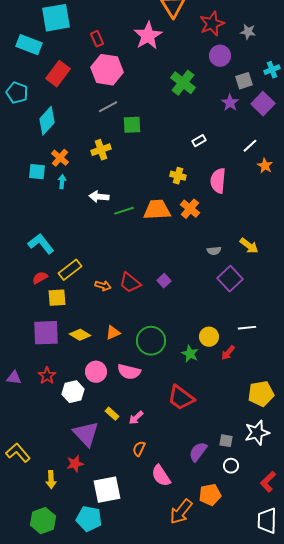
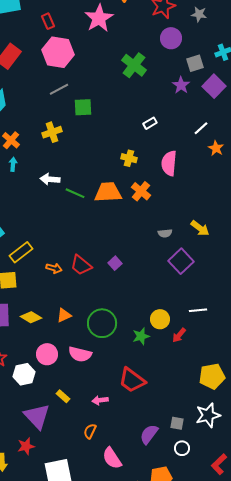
green line: (124, 211) -> (75, 193), turned 42
green star: (190, 354) -> (141, 336), turned 30
pink arrow: (136, 418) -> (100, 400), moved, turned 35

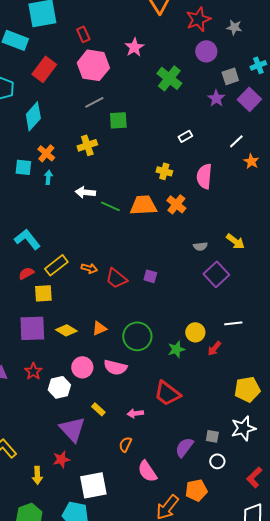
pink star: (99, 18) -> (134, 47), moved, size x0.7
purple square: (115, 263) -> (150, 276), turned -32
orange arrow: (54, 268) -> (89, 268), moved

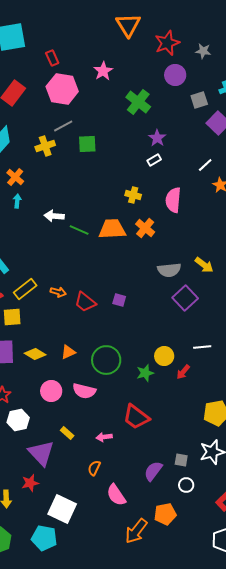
purple star: (216, 98) -> (157, 138), moved
yellow cross: (87, 145) -> (45, 146), moved
gray semicircle: (200, 246) -> (169, 270), size x1.6
white hexagon: (59, 387) -> (18, 420), moved
white square: (93, 485) -> (62, 509), turned 36

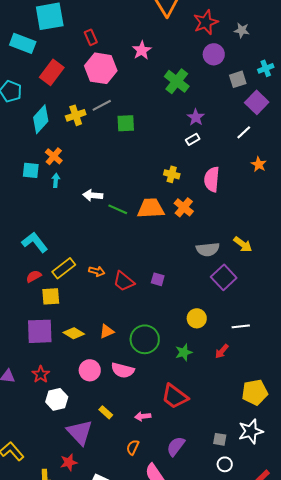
yellow cross: (45, 146) -> (76, 115), moved
white line: (205, 165) -> (244, 132), moved
yellow circle: (164, 356) -> (197, 318), moved
purple semicircle: (153, 471) -> (176, 446), moved

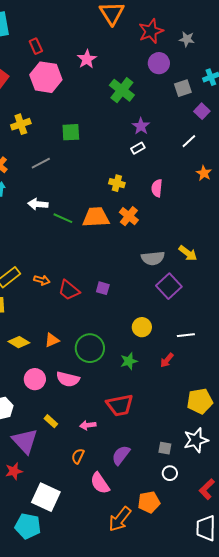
purple square: (257, 102) -> (202, 111), size x0.7
gray line: (102, 105) -> (41, 163), moved
pink semicircle: (212, 179) -> (157, 188), size x0.7
red trapezoid: (175, 396) -> (120, 405), turned -48

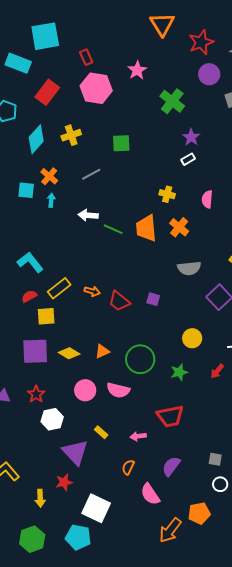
orange trapezoid: (96, 217) -> (146, 228), turned -92
gray semicircle: (153, 258) -> (189, 268), moved

